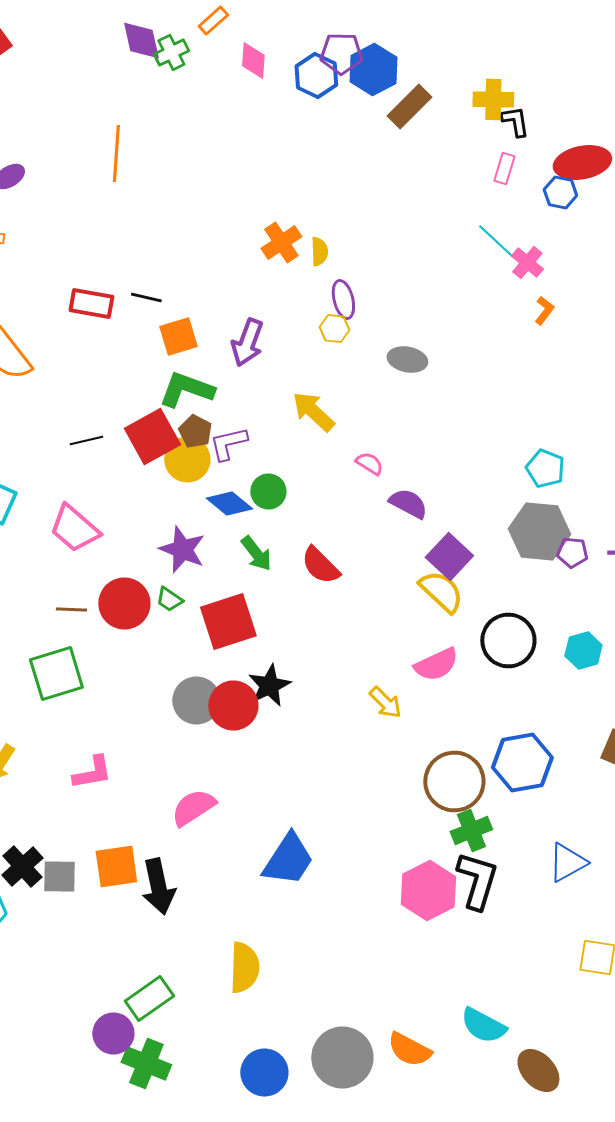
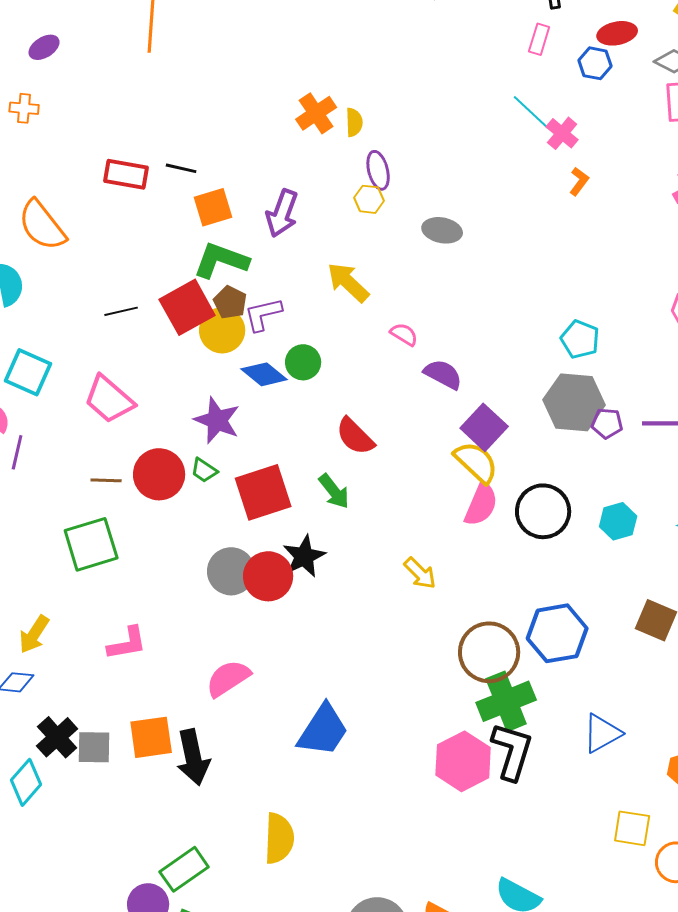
red ellipse: (582, 162) -> (617, 33), size x0.7
green arrow: (256, 554) -> (334, 491), moved
pink semicircle: (436, 664) -> (481, 504), moved, turned -42
green cross: (471, 830) -> (506, 701), size x1.4

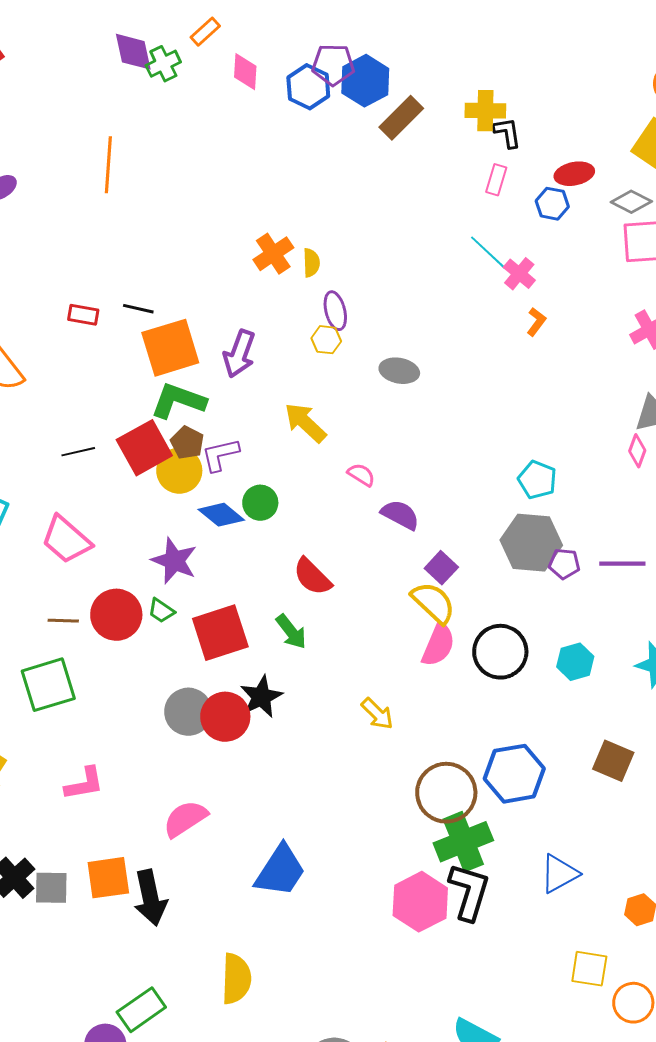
red rectangle: (126, 174) -> (83, 315), size x0.7
orange square: (213, 207) -> (170, 348), size x1.5
purple square: (484, 427) -> (441, 568), size x0.7

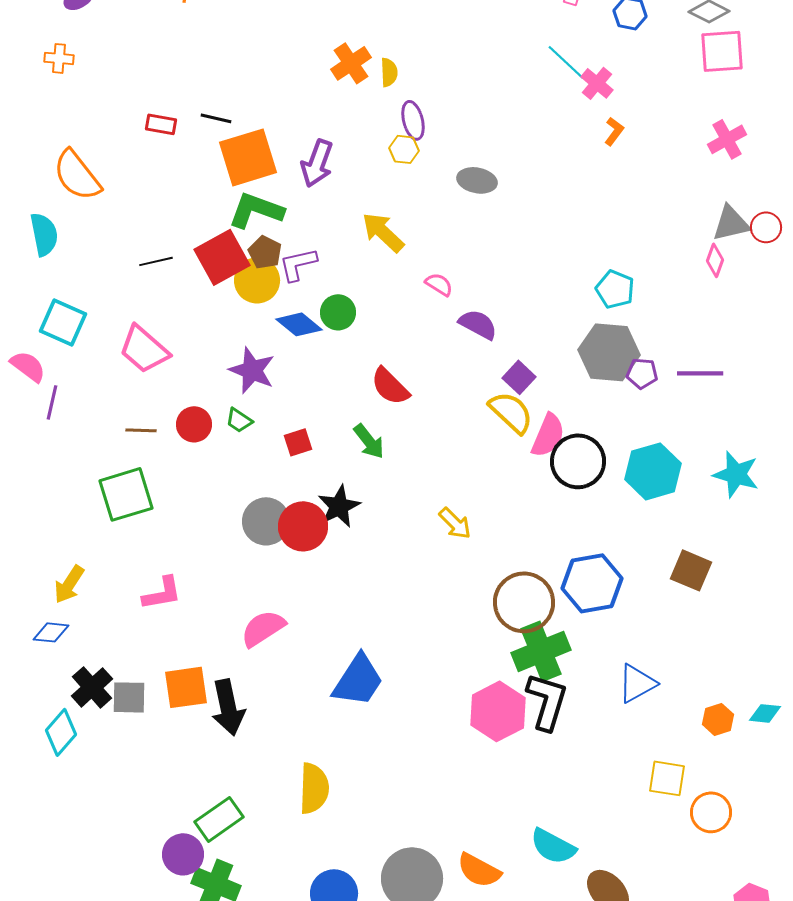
red circle: (116, 615) -> (194, 424), size x0.7
red square: (220, 633) -> (298, 442), size x0.5
pink semicircle: (438, 645) -> (548, 435), moved
cyan hexagon: (575, 662) -> (653, 471), size x1.5

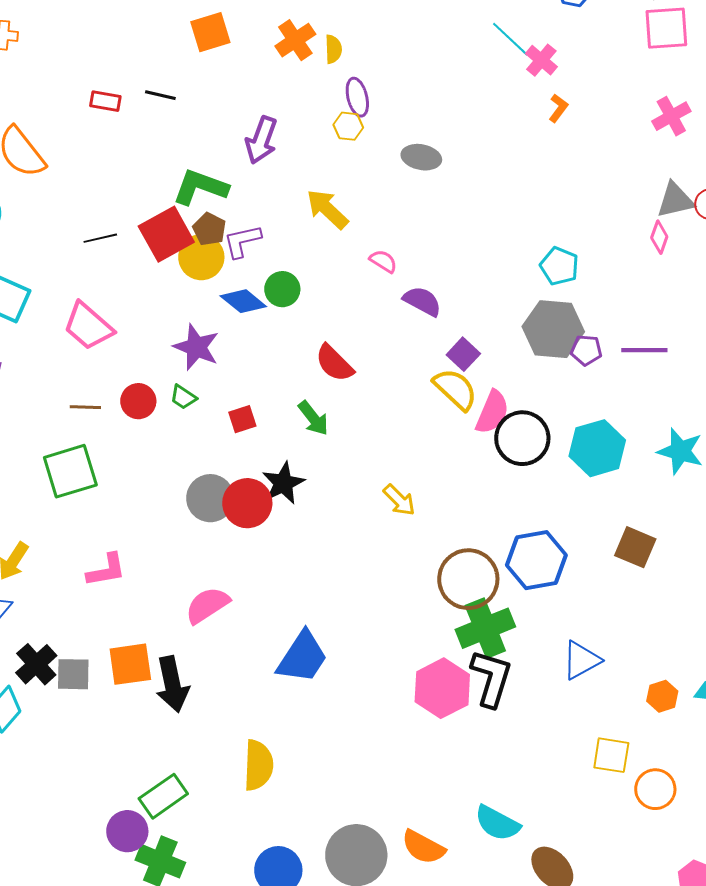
orange square: (248, 157) -> (210, 32), moved, size x0.7

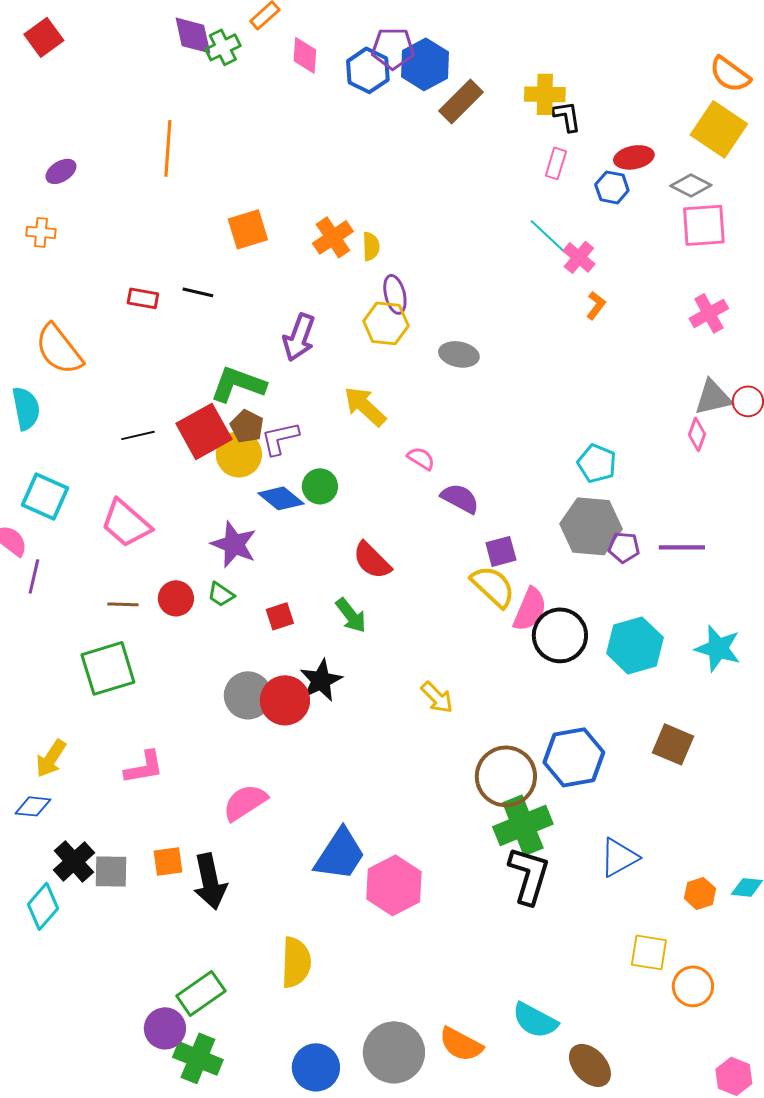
yellow hexagon: (348, 126) -> (386, 323), size x1.5
purple square: (463, 354) -> (501, 551), turned 32
orange square: (130, 664) -> (168, 861), size x0.7
pink hexagon: (442, 688) -> (394, 885), moved

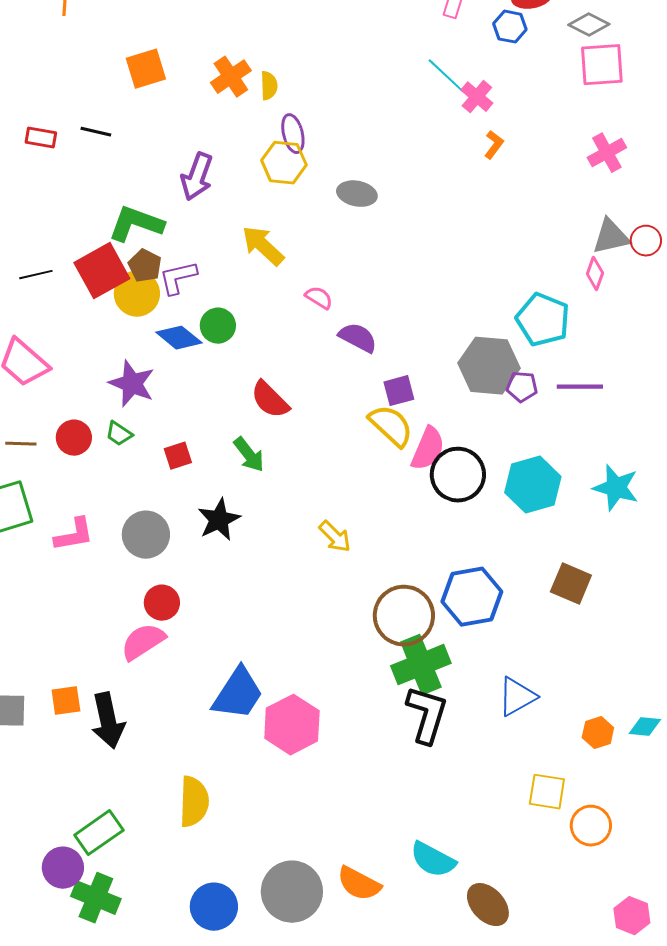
cyan pentagon: (597, 463) -> (543, 320), moved, size x1.4
red circle: (285, 700) -> (162, 603), moved, size x0.7
pink L-shape: (144, 767) -> (74, 535), moved

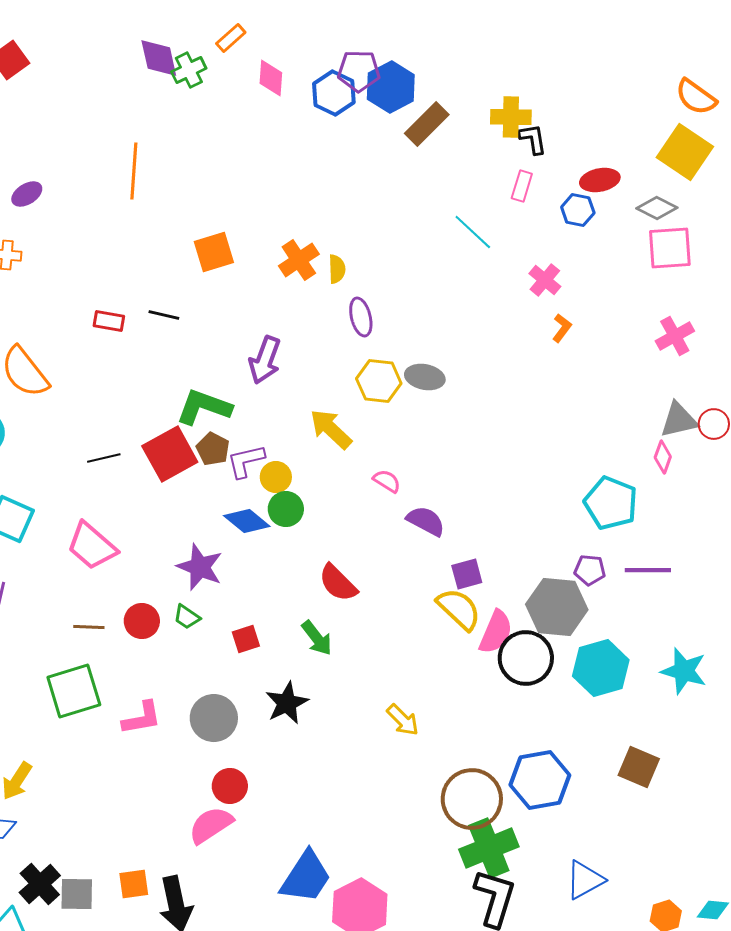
cyan line: (446, 76) -> (473, 232), moved
yellow hexagon: (284, 163) -> (379, 381), moved
yellow circle: (137, 294) -> (276, 477), moved, size x0.7
gray hexagon: (489, 366) -> (557, 607), moved

